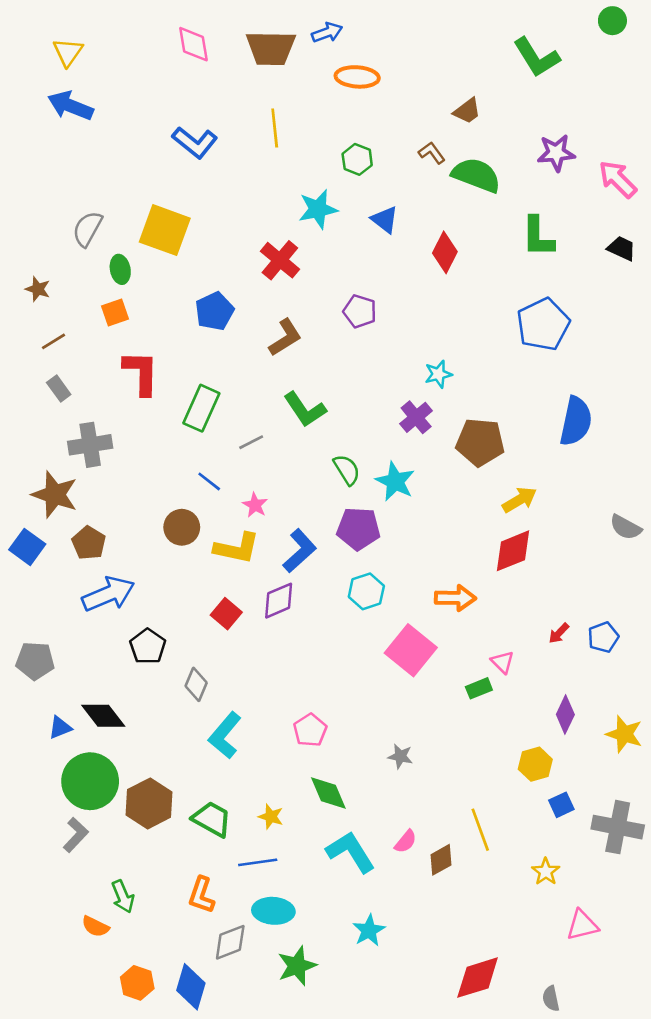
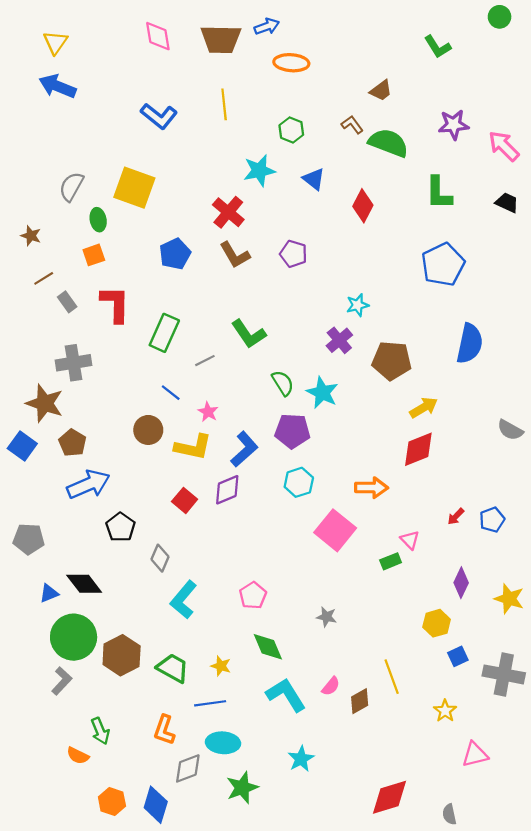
green L-shape: (537, 57) -> (438, 47), size x0.7
brown L-shape: (285, 337) -> (235, 255), moved, turned 92
gray rectangle: (59, 388) -> (67, 302), moved

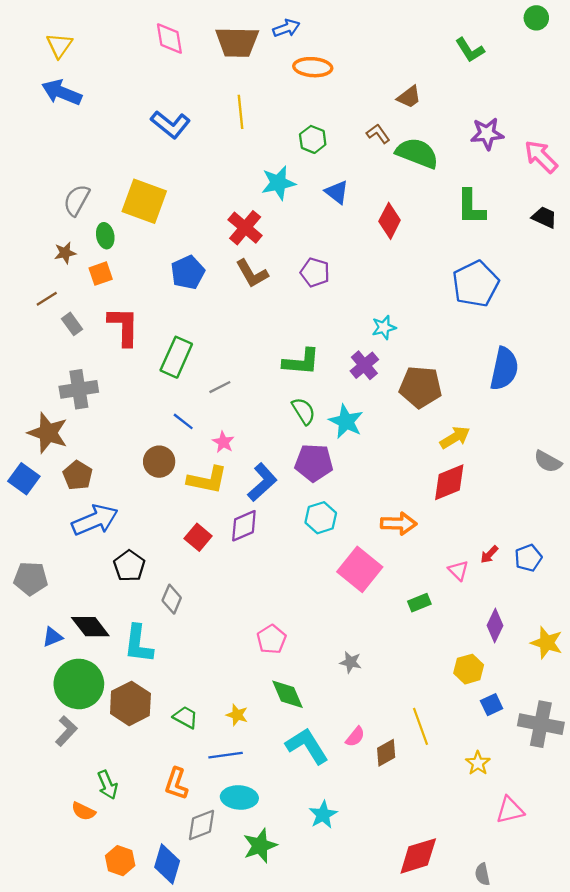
brown star: (31, 236) -> (65, 253), moved, turned -30
green L-shape: (249, 334) -> (301, 362), moved, turned -51
pink triangle: (410, 540) -> (458, 570), moved
cyan L-shape: (183, 600) -> (138, 644), moved, turned -33
green trapezoid: (173, 668) -> (185, 717), size x0.7

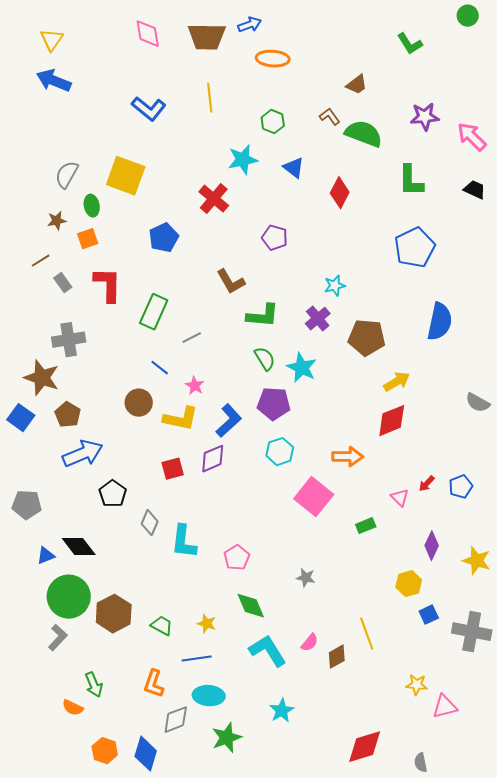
brown L-shape: (252, 274) -> (231, 282), moved
red square: (198, 537) -> (173, 469), turned 35
cyan L-shape: (138, 644) -> (184, 542), moved
yellow star: (478, 763) -> (417, 685), moved, turned -30

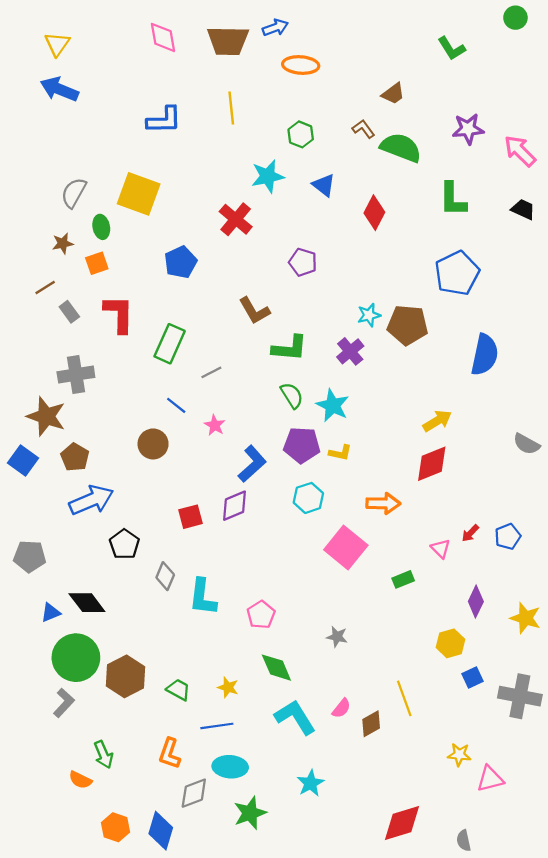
blue L-shape: (149, 109) -> (164, 120), turned -40
brown pentagon: (367, 338) -> (408, 325), moved
yellow L-shape: (181, 419) -> (340, 453), moved, size x0.6

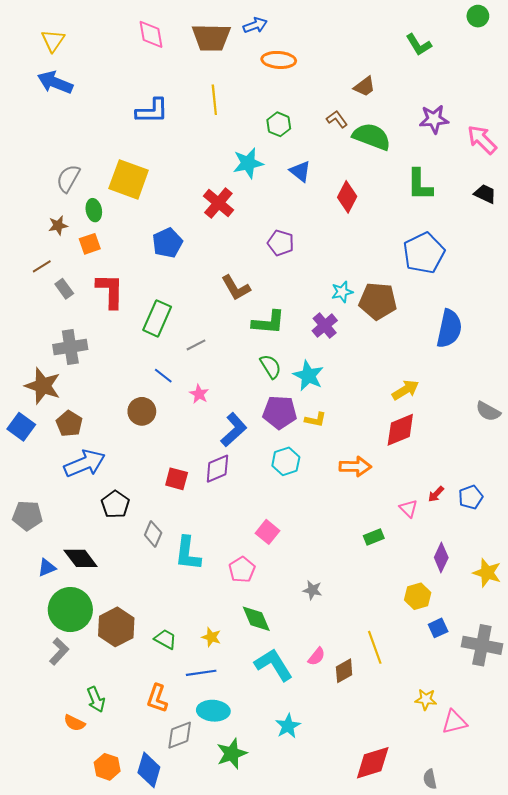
red square: (190, 517) -> (177, 479), turned 30
pink square: (346, 547) -> (267, 532), moved, size x0.6

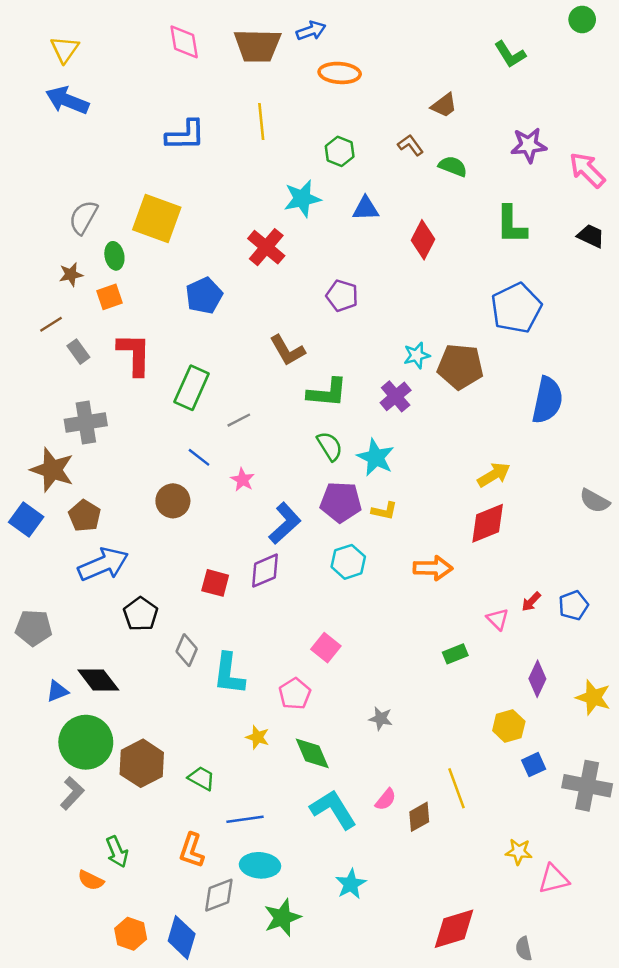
green semicircle: (372, 137) -> (453, 166), size x0.6
blue triangle: (300, 171) -> (366, 209), turned -40
yellow star: (211, 637) -> (257, 737), moved

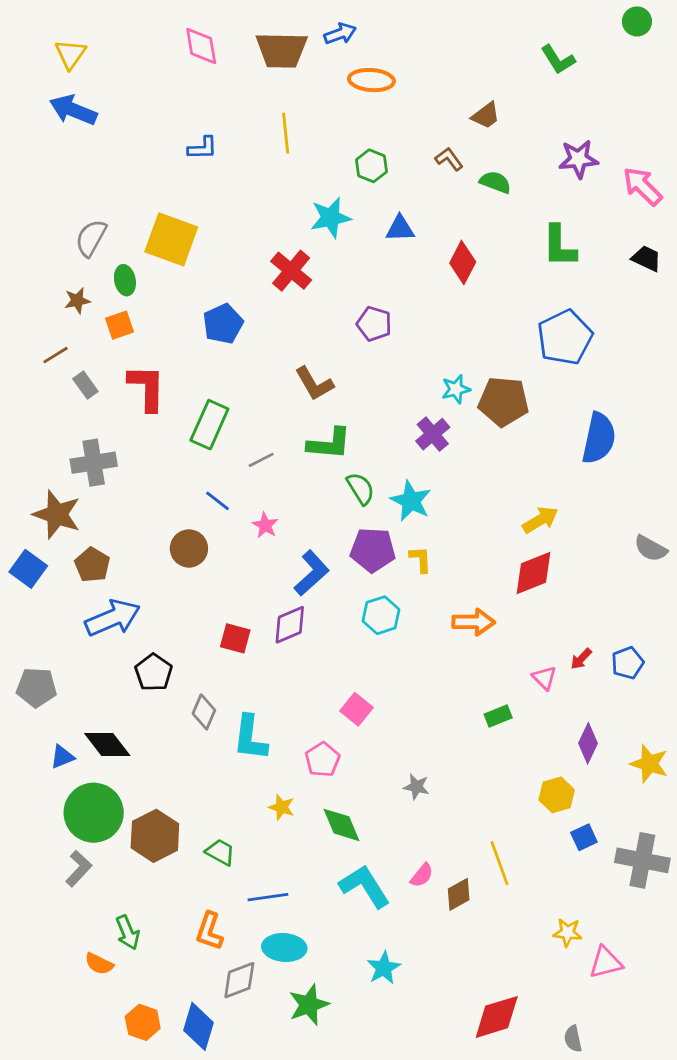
blue L-shape: (185, 135) -> (203, 148), size x0.7
green L-shape: (327, 393) -> (329, 444), moved
yellow L-shape: (384, 511) -> (420, 559), turned -105

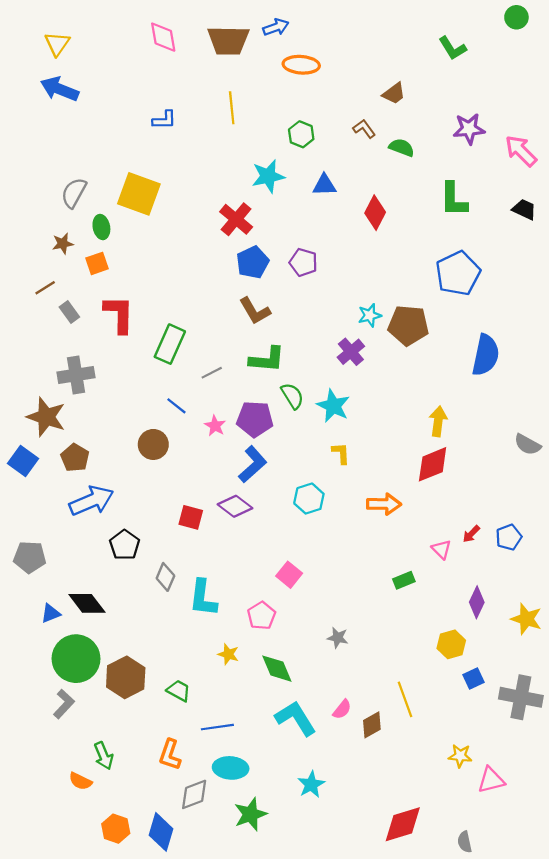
blue pentagon: (223, 324) -> (253, 262), moved
yellow arrow: (540, 520) -> (438, 421), turned -52
purple pentagon: (373, 550) -> (255, 419), moved
purple diamond: (290, 625) -> (235, 506), turned 60

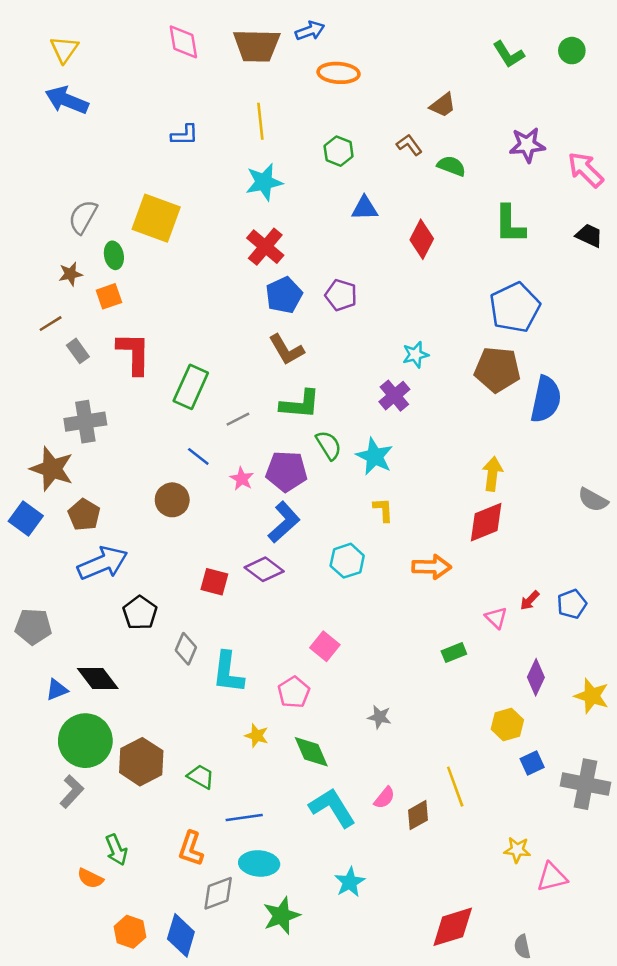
green circle: (516, 17) -> (572, 51), moved
cyan star: (268, 176) -> (264, 182), moved
brown pentagon: (408, 325) -> (497, 370), moved

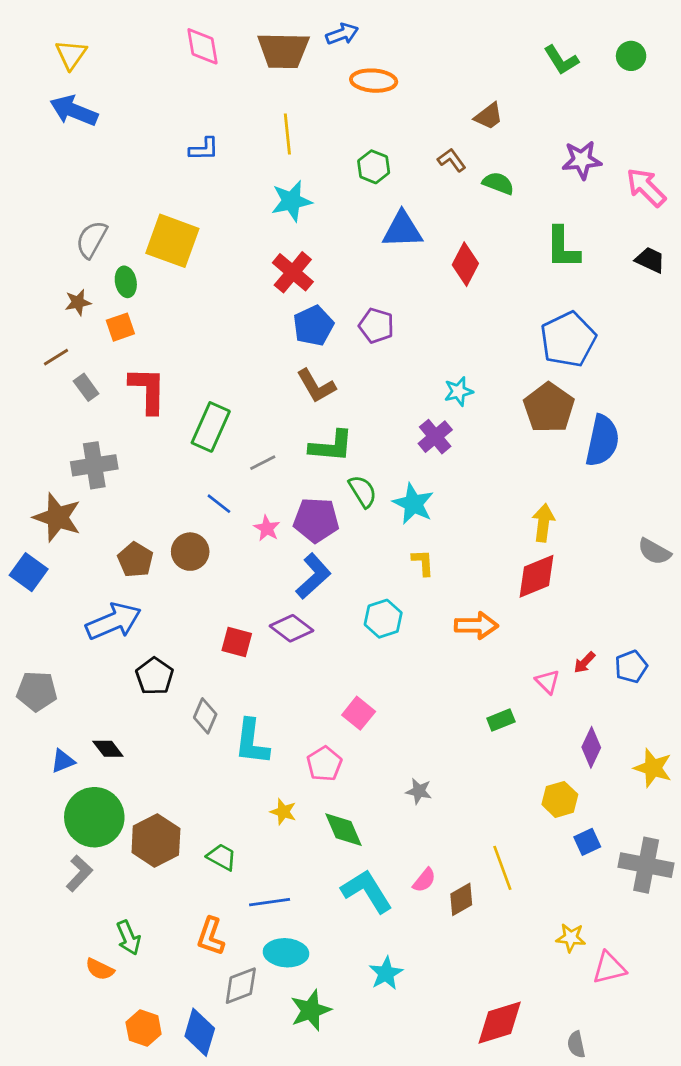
blue triangle: (365, 208) -> (402, 230), size x1.4
brown pentagon: (497, 370) -> (549, 408), turned 30
brown pentagon: (84, 515) -> (135, 560), moved
black diamond: (98, 679) -> (108, 749), size x0.7

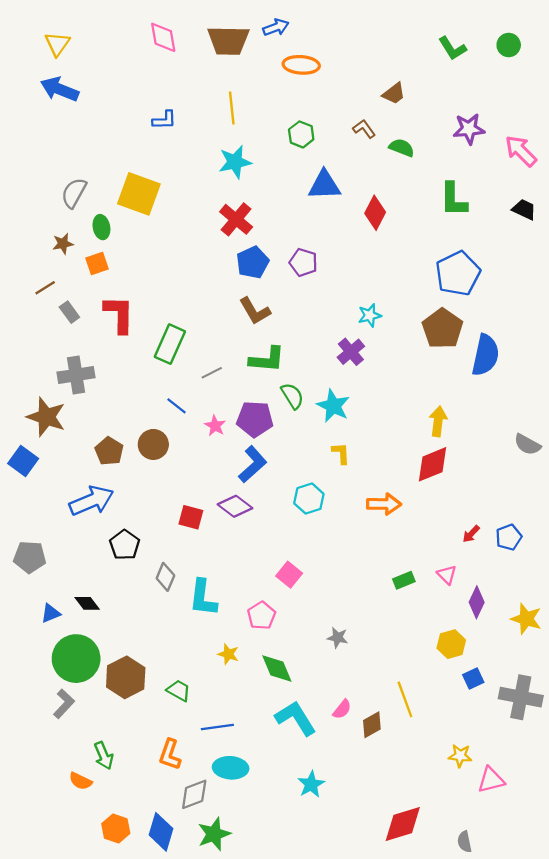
pink triangle: (548, 682) -> (447, 575), moved
green star: (311, 1010) -> (214, 834), moved

